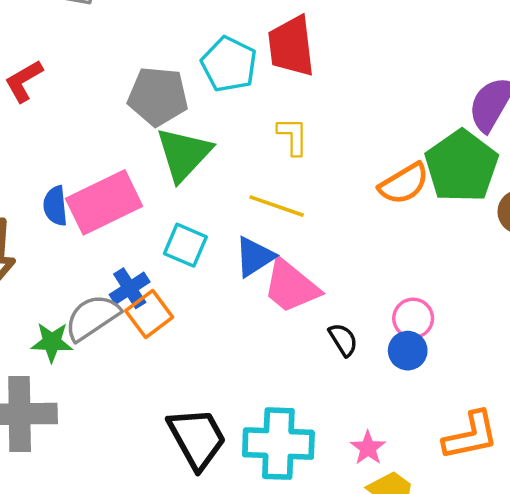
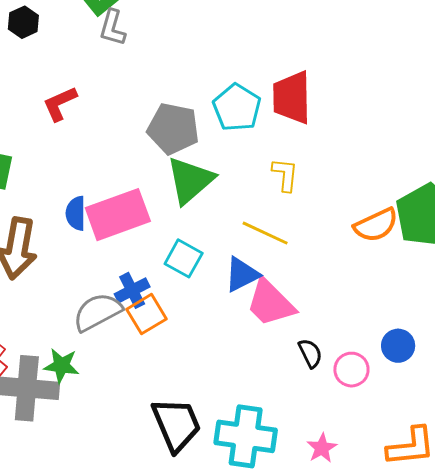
pink circle: (413, 318) -> (351, 370), moved
green star: (52, 342) -> (61, 366), moved
blue circle: (408, 351) -> (398, 346), moved

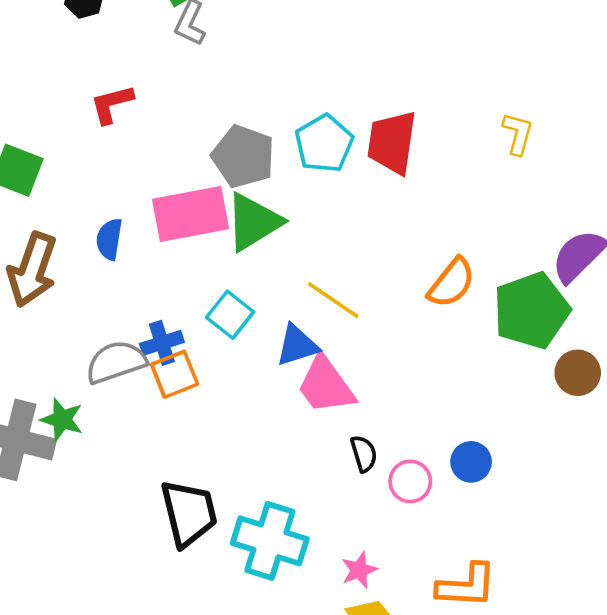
yellow L-shape: (285, 175) -> (518, 134), moved
pink rectangle: (118, 215) -> (191, 214), moved
orange semicircle: (376, 225) -> (452, 283), moved, turned -36

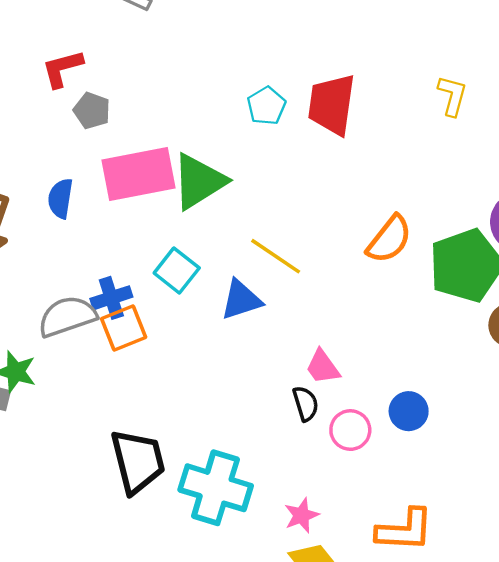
cyan pentagon: (324, 144) -> (266, 106), size x0.7
gray pentagon: (243, 156) -> (92, 111), moved, size x0.6
pink trapezoid: (326, 385) -> (323, 367), moved, size x0.6

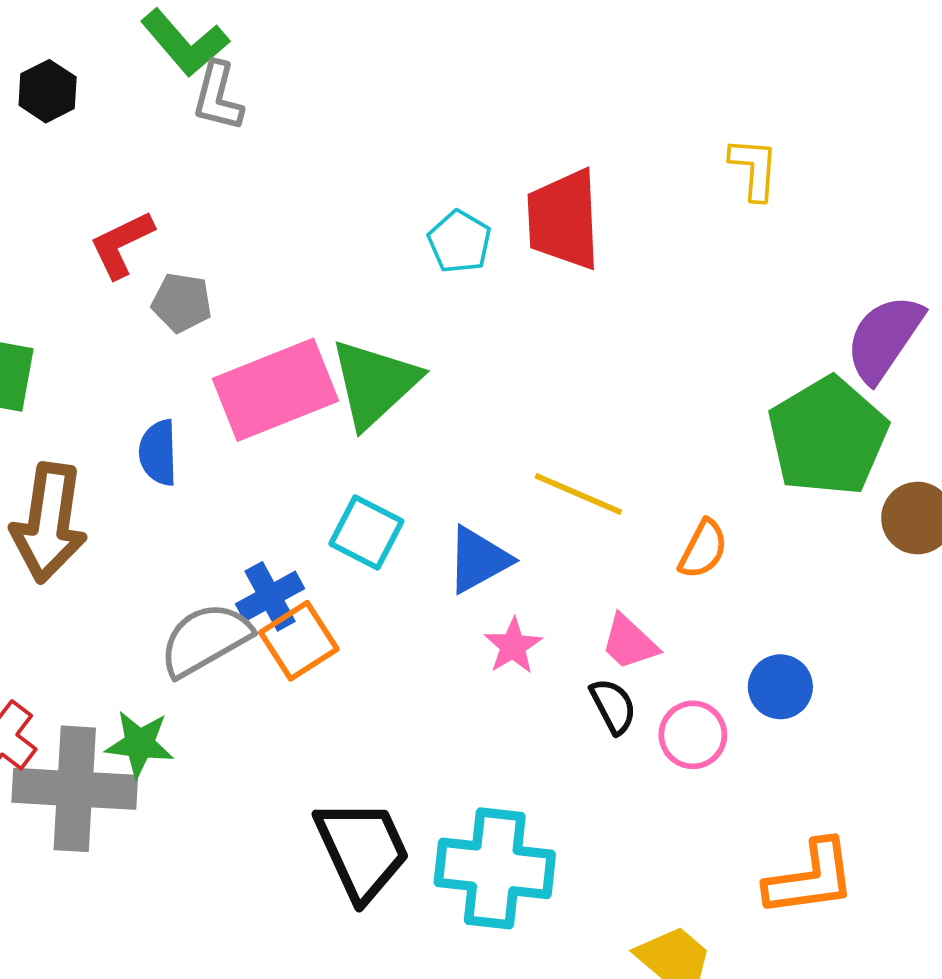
orange semicircle: (389, 239) -> (703, 549), moved, size x0.7
yellow line: (276, 256) -> (578, 494), moved
pink star: (302, 515) -> (513, 646), moved

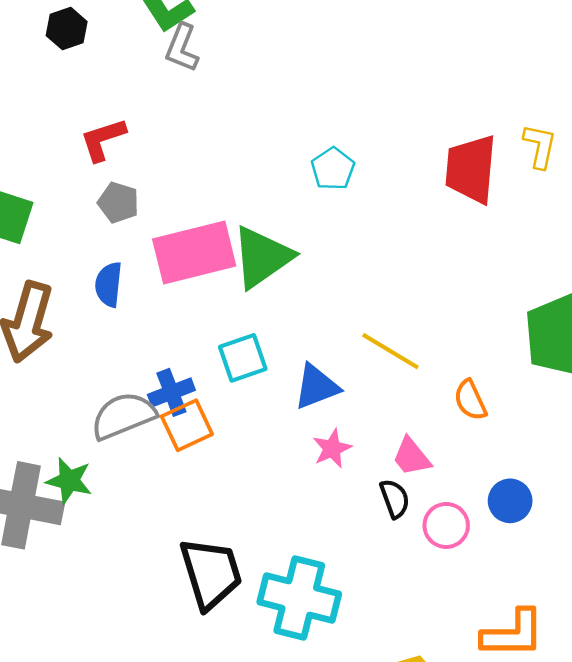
red trapezoid: (564, 220) -> (471, 169), moved
gray pentagon: (182, 303) -> (118, 203), moved
cyan square: (366, 533) -> (243, 358), turned 36
orange semicircle: (703, 549) -> (470, 400), turned 120

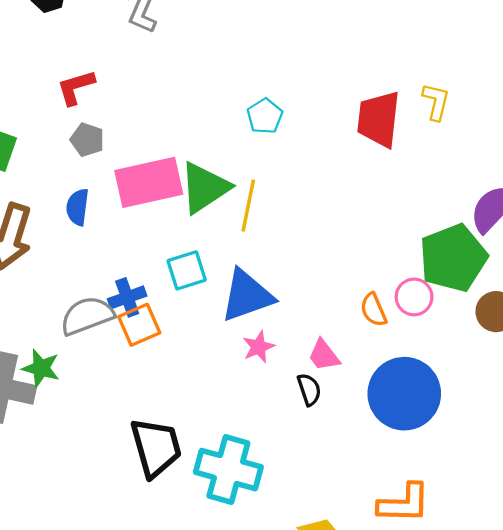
yellow line: (390, 351) -> (248, 206), moved, turned 69
blue triangle: (316, 387) -> (247, 296), size x1.4
blue circle: (510, 501) -> (404, 394), size x2.0
pink circle: (446, 525) -> (414, 297), moved

